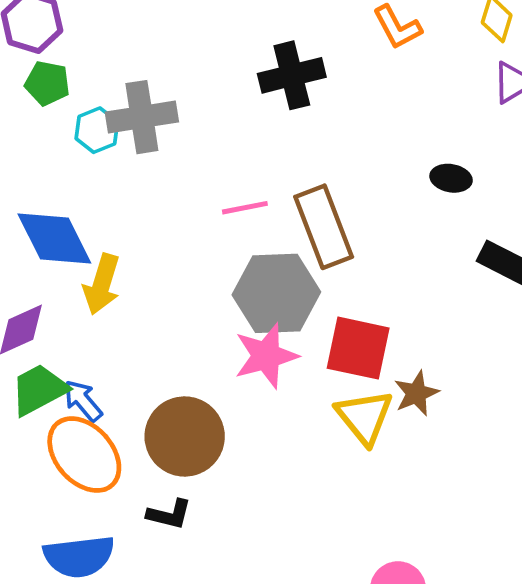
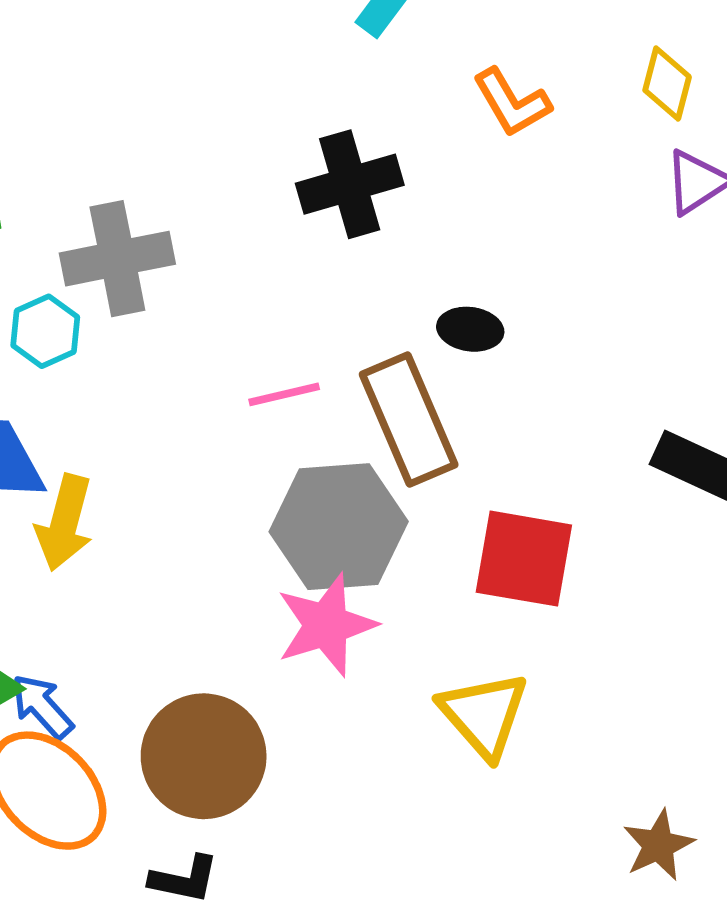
cyan hexagon: (97, 130) -> (45, 331), moved
black ellipse: (451, 178) -> (470, 329), moved
red square: (358, 348) -> (524, 559), moved
brown star: (416, 393) -> (658, 845), moved

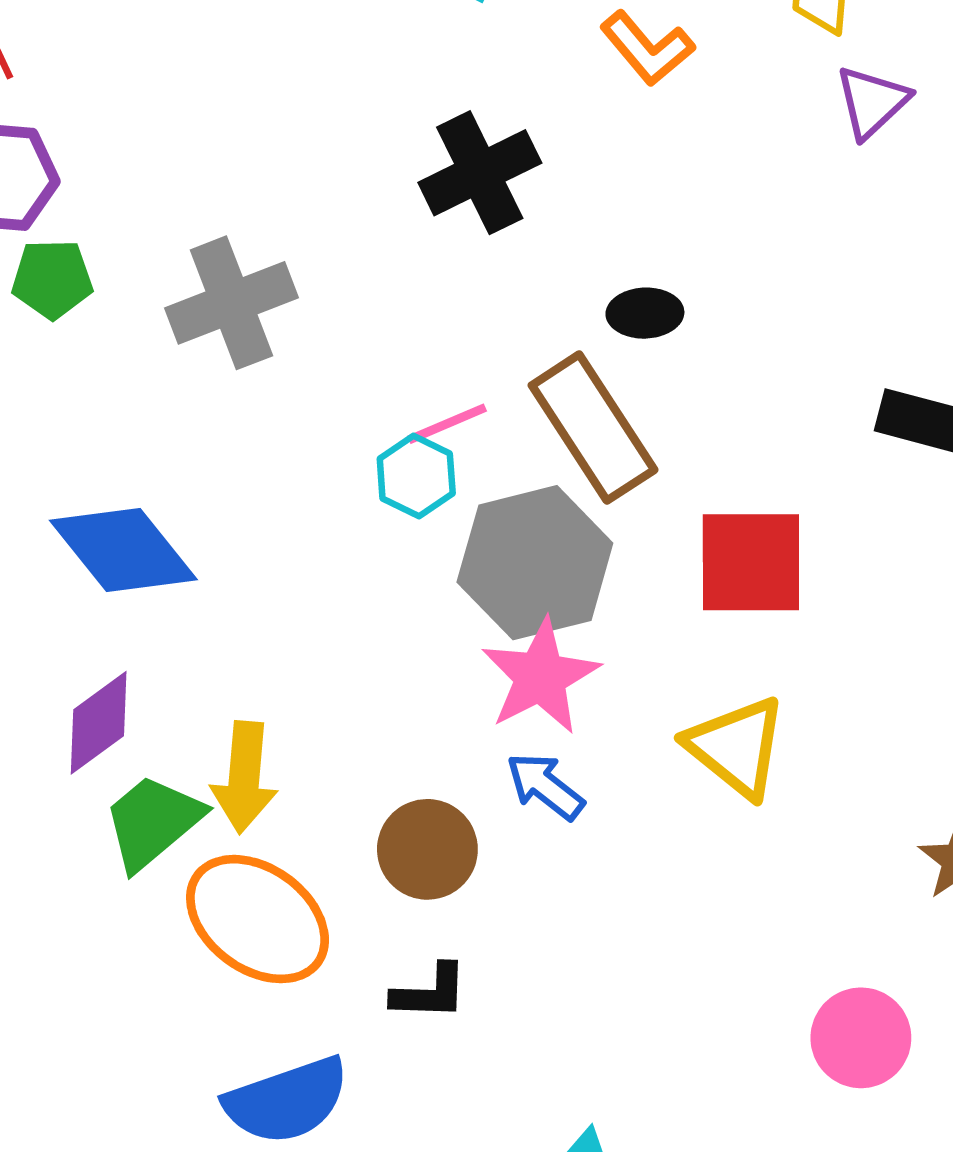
cyan hexagon: (45, 331) -> (416, 476), moved
yellow arrow: (64, 523) -> (244, 777), moved
blue arrow: (42, 706) -> (545, 786), moved
brown circle: (204, 756) -> (427, 849), size x0.7

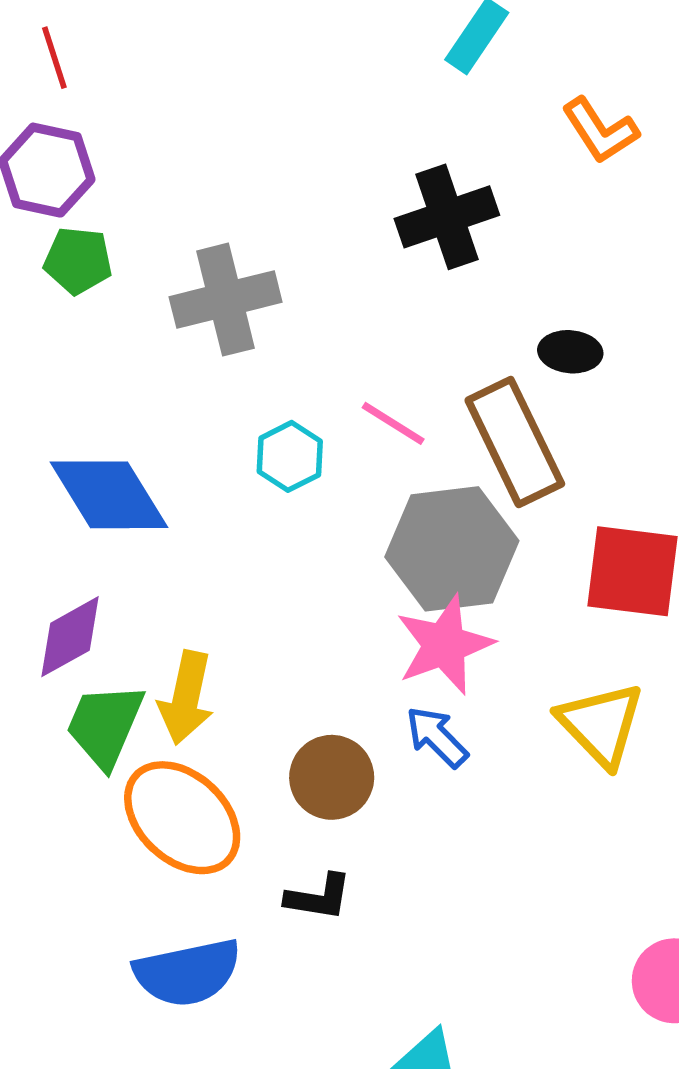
pink line: (447, 424) -> (393, 423), turned 48
cyan hexagon: (416, 476) -> (290, 456), moved
green trapezoid: (153, 822) -> (105, 725), turned -34

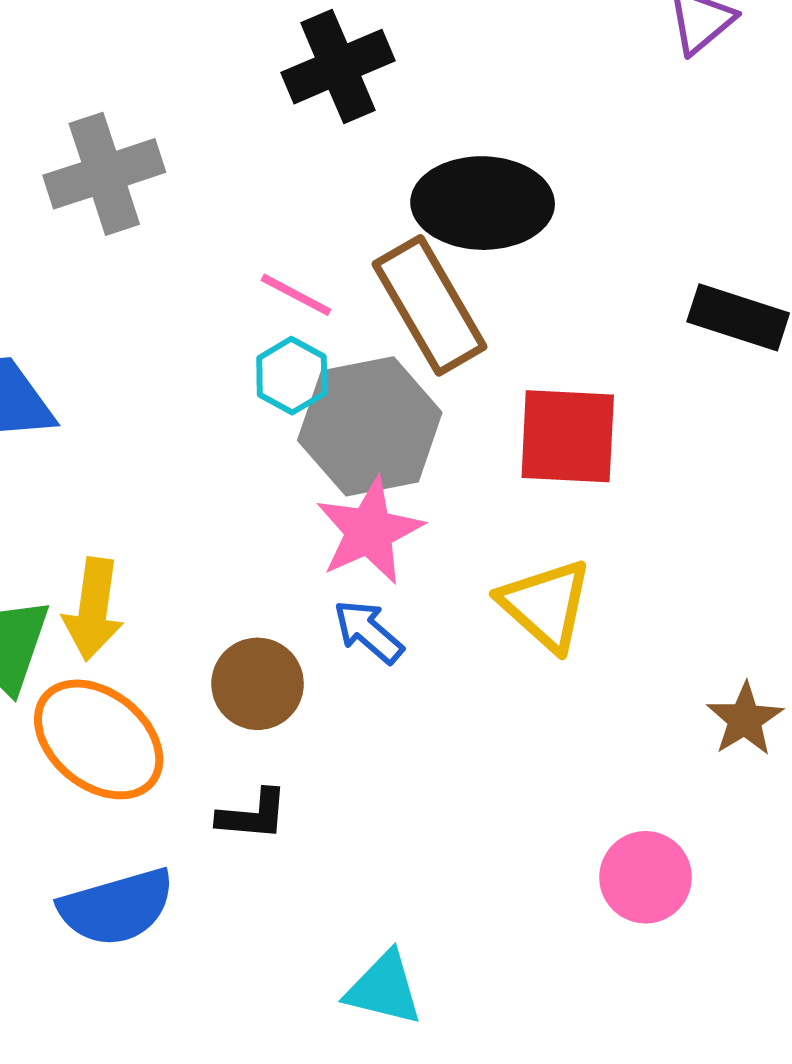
black ellipse: (570, 352) -> (483, 203), size x2.0
cyan hexagon: (290, 456) -> (292, 376), moved

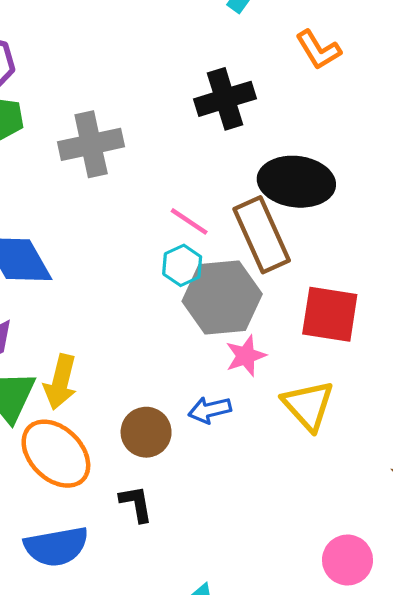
pink star: (369, 531) -> (246, 356), moved, size x0.7
blue arrow: (368, 632) -> (210, 410), turned -60
black L-shape: (253, 815) -> (136, 504), turned -111

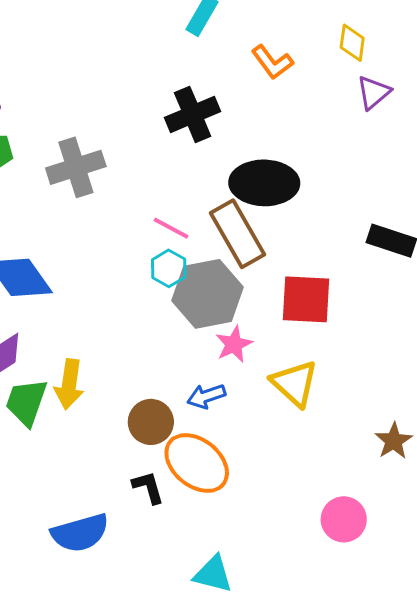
orange ellipse: (56, 454) -> (197, 463), moved

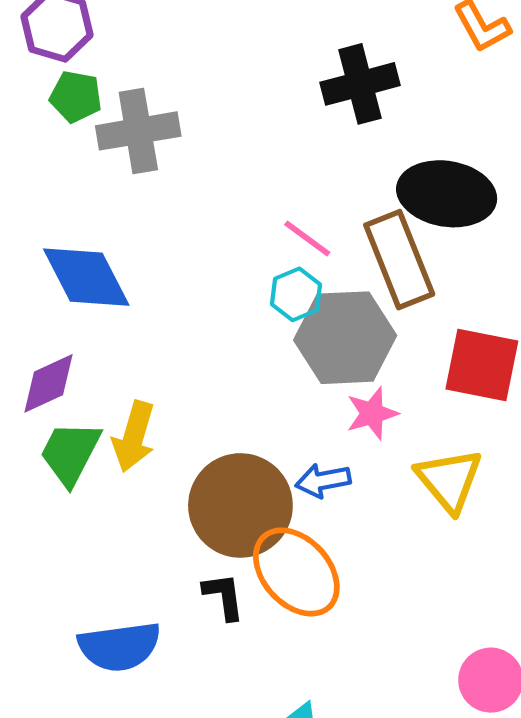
gray cross: (76, 167) -> (138, 131), moved
brown circle: (151, 422) -> (240, 505), size x1.6

